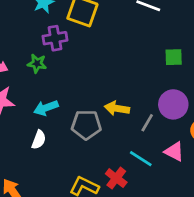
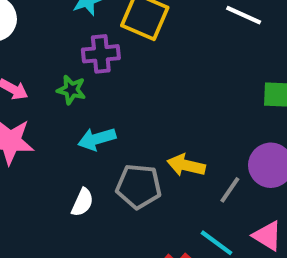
cyan arrow: (46, 108) -> (97, 139), moved
white semicircle: (39, 140) -> (82, 202), moved

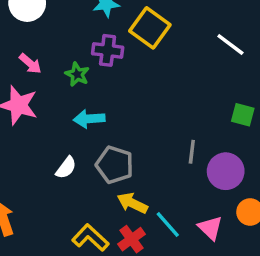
yellow arrow: (186, 165) -> (132, 203), moved
gray line: (230, 190) -> (192, 152), moved, turned -40

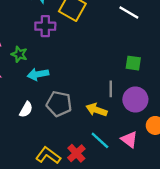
green star: (77, 74) -> (19, 54), moved
green square: (243, 115) -> (133, 63), moved
yellow arrow: (132, 203) -> (97, 110), moved

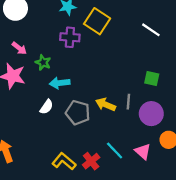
white semicircle: (26, 110) -> (47, 107), moved
yellow arrow: (97, 110) -> (106, 104), moved

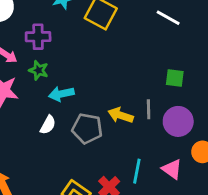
purple cross: (70, 37) -> (38, 37), moved
cyan line: (115, 150) -> (137, 171), turned 60

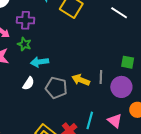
green square: (175, 78) -> (128, 62), moved

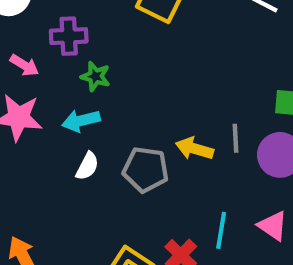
green star: (24, 44) -> (96, 76), moved
cyan arrow: (40, 62) -> (81, 121), moved

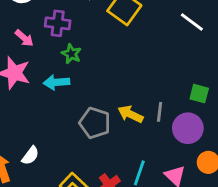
white semicircle: (87, 166) -> (30, 156), moved

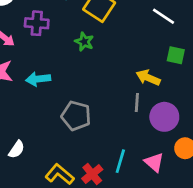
green star: (71, 54) -> (84, 42), moved
green square: (199, 94) -> (176, 55), moved
yellow arrow: (130, 114) -> (148, 78), moved

